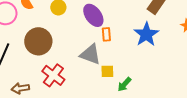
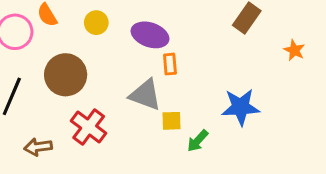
purple ellipse: (93, 15) -> (150, 35), turned -35
blue star: (146, 34) -> (241, 107), moved, turned 30

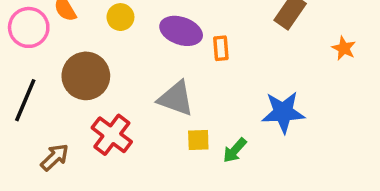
orange rectangle: (170, 64) -> (221, 48), moved
yellow square: (171, 121) -> (198, 140), moved
brown arrow: (38, 147) -> (55, 157), turned 144

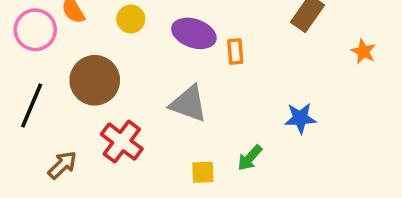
blue star: (283, 112) -> (300, 118), size x0.7
yellow square: (198, 140) -> (203, 172), moved

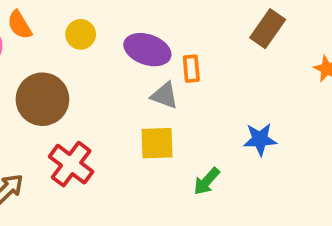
gray triangle: (188, 104) -> (165, 95), moved, size x0.7
yellow square: (203, 172) -> (157, 143), moved, size x1.4

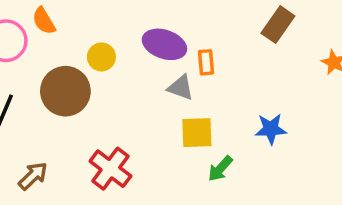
yellow circle: (81, 34) -> (101, 57), moved
yellow square: (157, 143) -> (197, 133), moved
red cross: (71, 164) -> (110, 169), moved

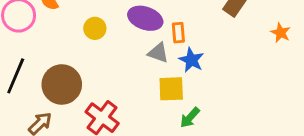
brown circle: (65, 91) -> (62, 84), moved
blue star: (271, 129) -> (191, 60), moved, turned 30

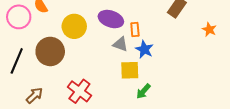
yellow circle: (95, 28) -> (74, 26), size x1.5
brown circle: (62, 84) -> (50, 51), moved

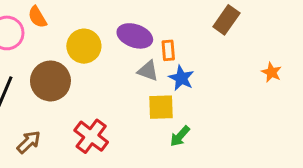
orange star: (209, 29) -> (272, 72), moved

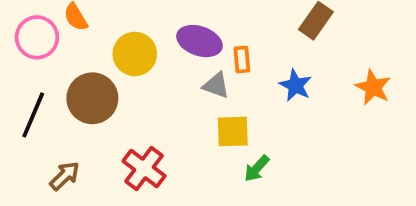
orange star: (272, 72) -> (373, 87), size x1.4
blue star: (181, 78) -> (295, 85), moved

